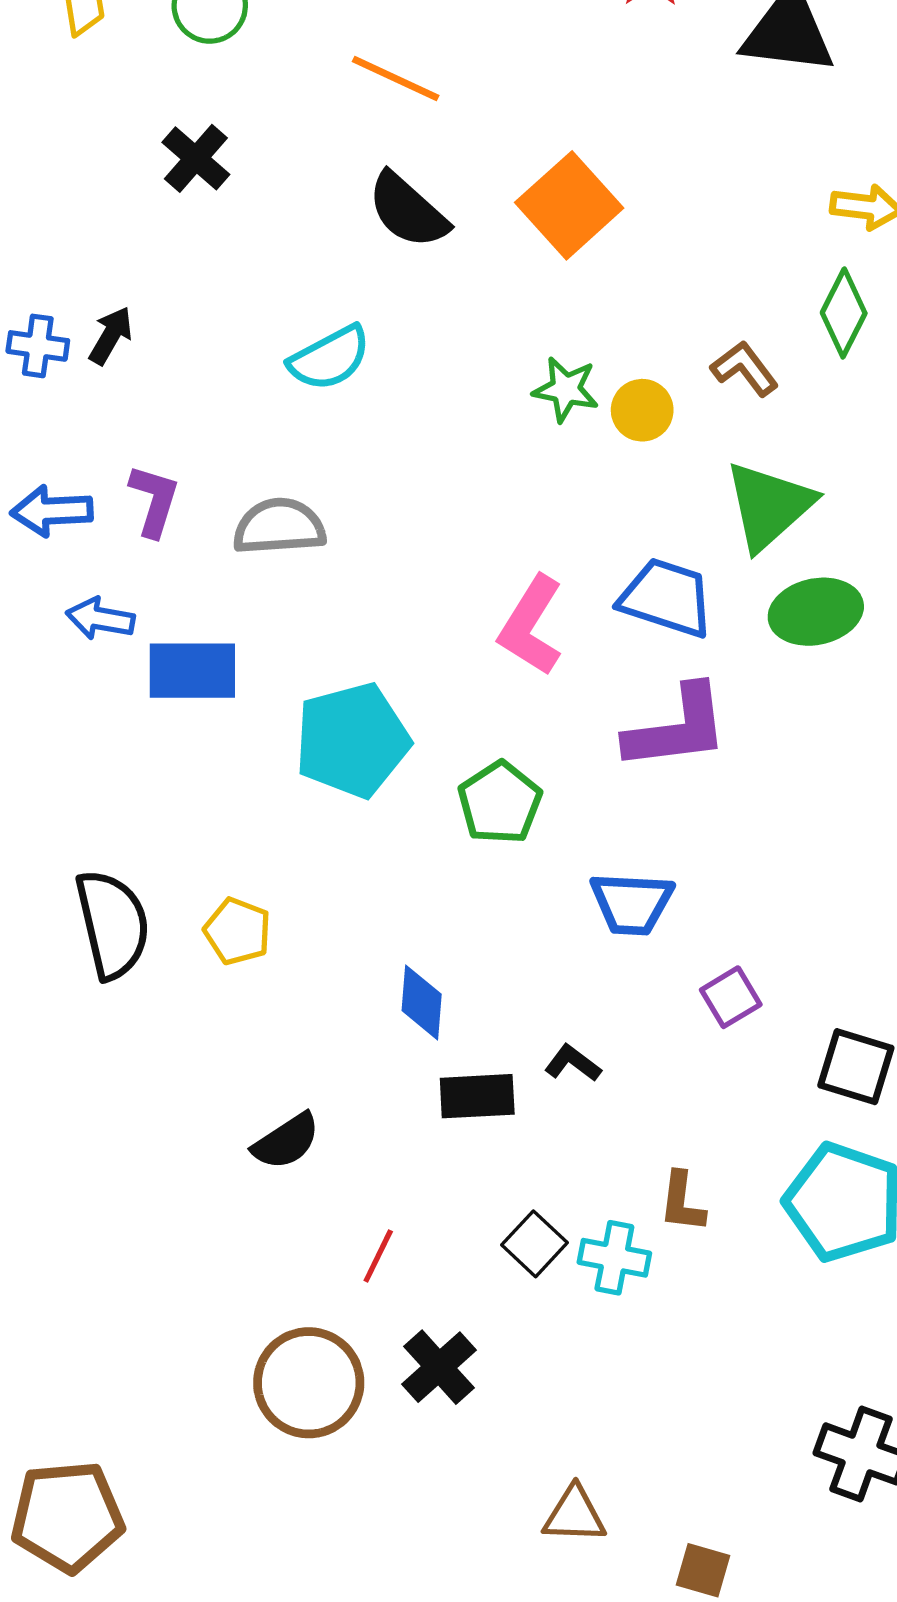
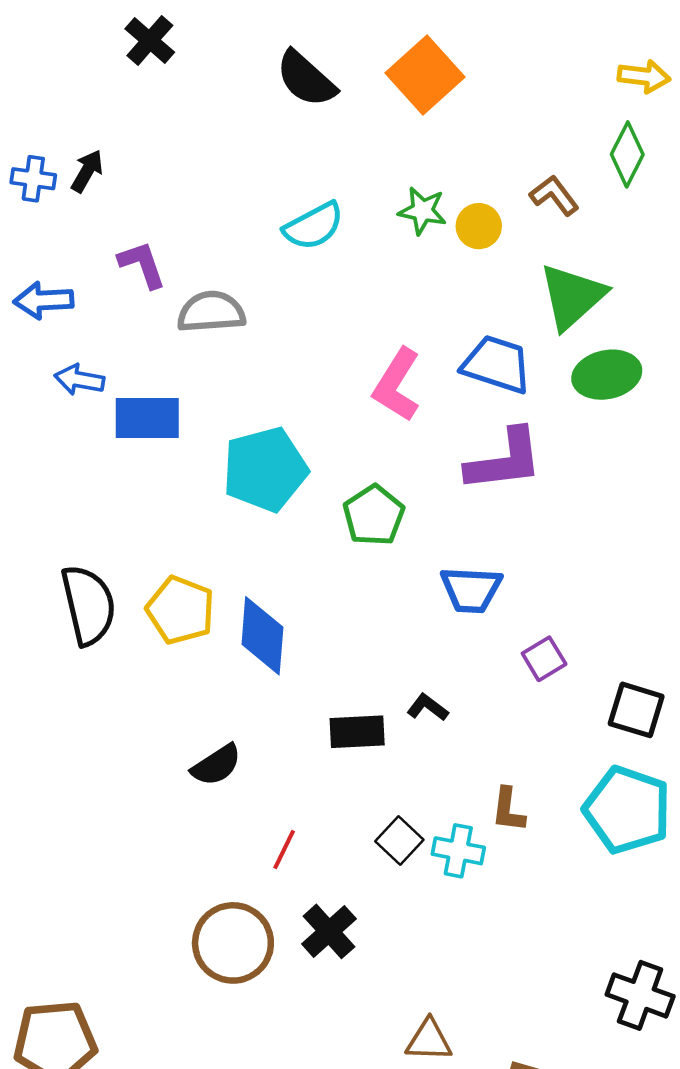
cyan semicircle: (330, 358) -> (314, 226), moved
purple L-shape: (154, 501) -> (142, 265), moved, turned -36
yellow pentagon: (238, 931) -> (180, 610), size x1.4
blue diamond: (422, 1002) -> (262, 636), moved, size x1.4

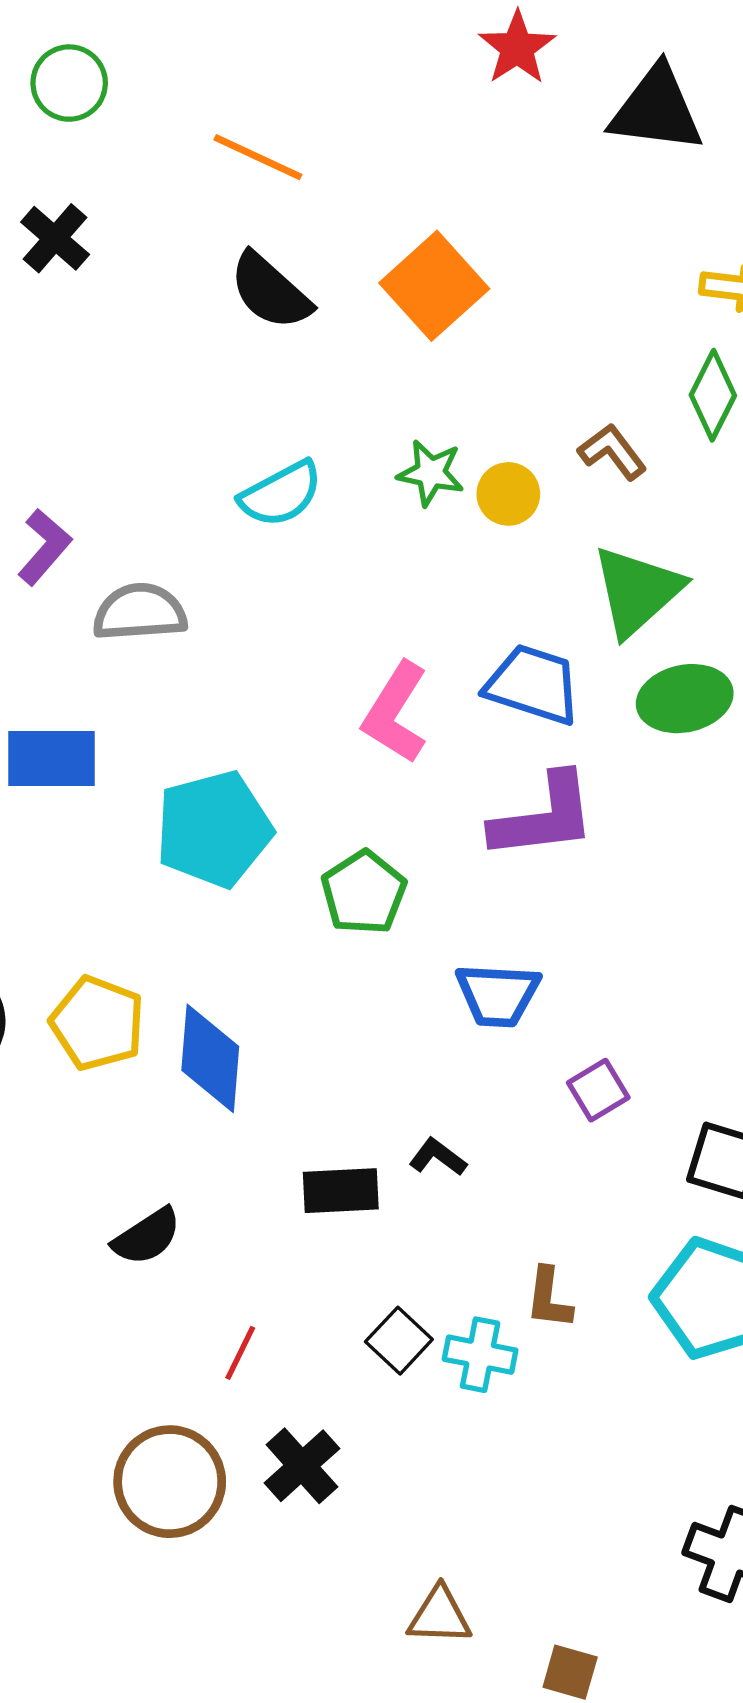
purple L-shape: (142, 265) -> (44, 547), turned 60

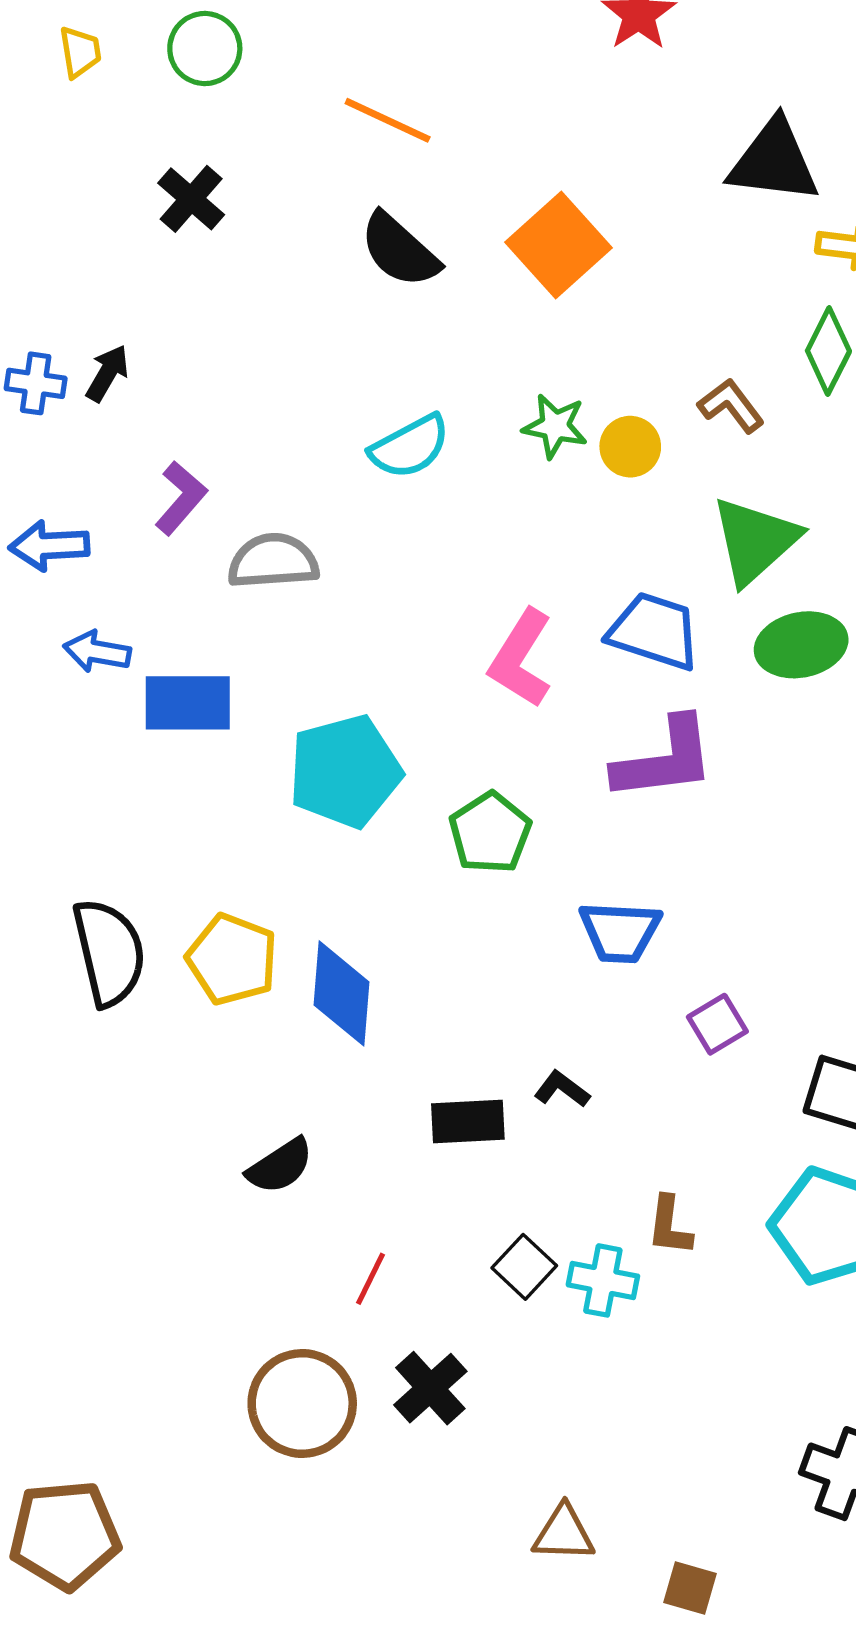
black triangle: (656, 109) -> (774, 161), moved

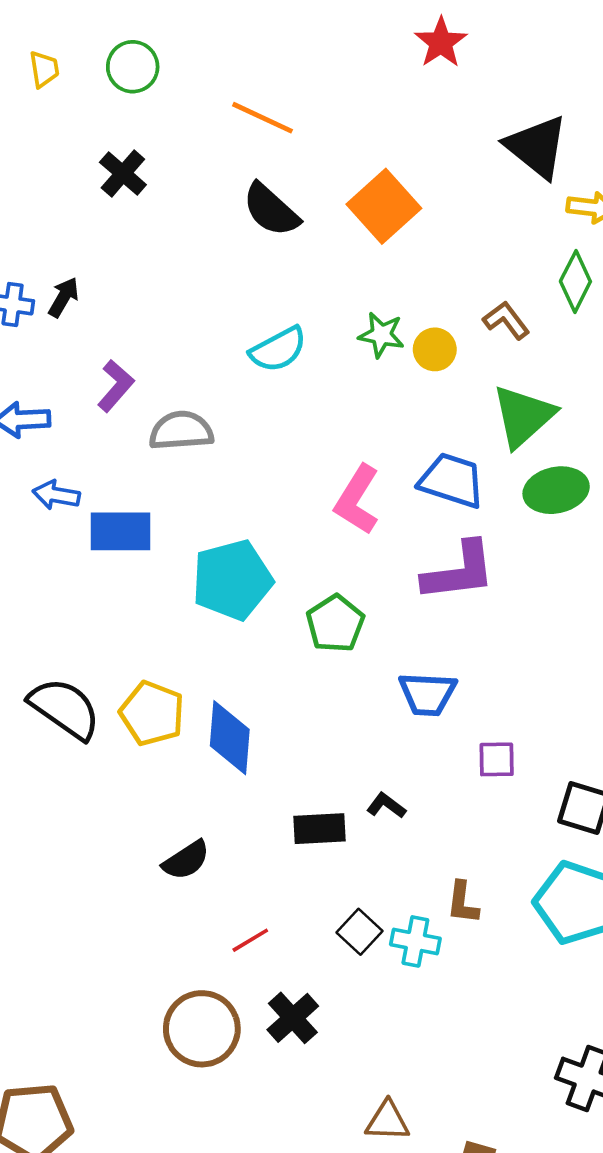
black triangle: (774, 161) -> (537, 147), turned 32
black semicircle: (109, 952) -> (65, 709), turned -42
purple square: (717, 1024) -> (497, 759), turned 30
red line: (371, 1279) -> (250, 940), turned 33

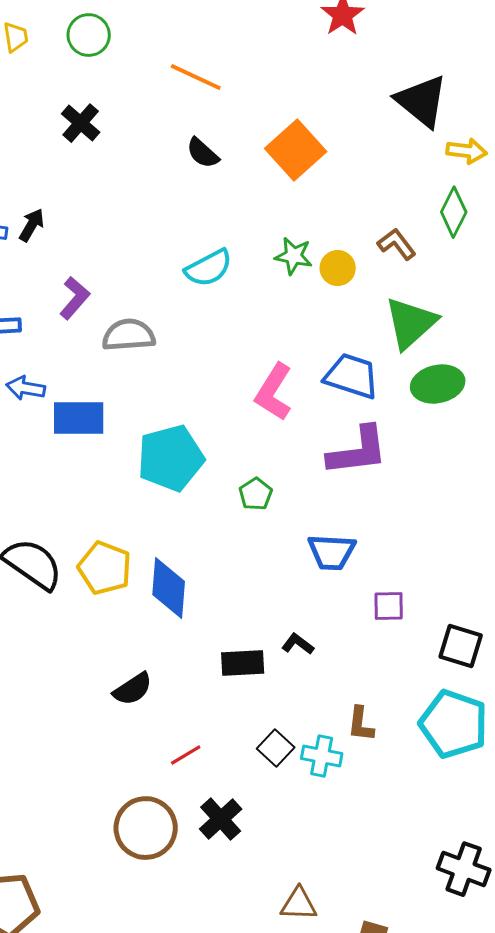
black semicircle: (271, 210) -> (203, 153), size x0.7
green pentagon: (335, 624) -> (256, 494), size x0.7

